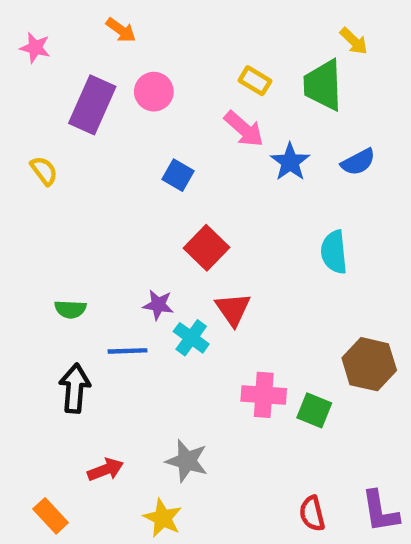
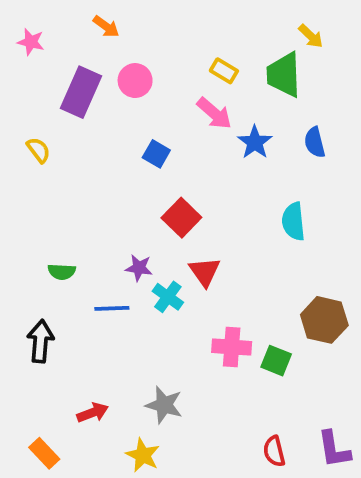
blue semicircle: (358, 162) -> (315, 142), turned 104
black arrow: (75, 388) -> (40, 341), moved

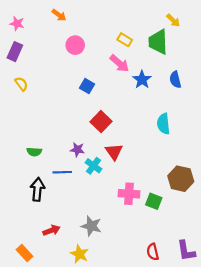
purple rectangle: (81, 92) -> (15, 52), moved, size x0.7
black arrow: (40, 341) -> (37, 189), moved

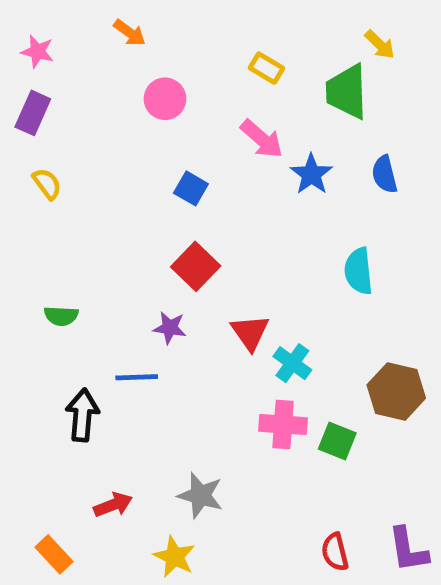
yellow rectangle: (125, 40) -> (266, 68), moved
red square: (101, 122) -> (196, 266), moved
green semicircle: (34, 152) -> (61, 316), moved
cyan cross: (93, 166) -> (292, 363), moved

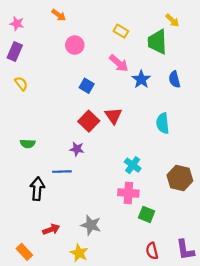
red triangle: (250, 332) -> (113, 116), moved
green square: (337, 441) -> (147, 214), moved

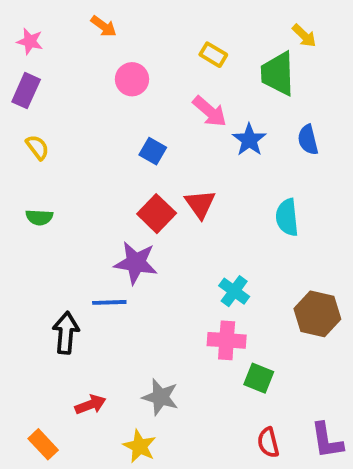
green semicircle: (28, 144) -> (39, 217), moved
purple star: (77, 149) -> (136, 263), size x1.6

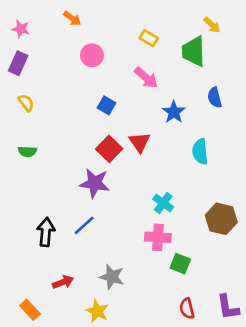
blue star: (249, 140) -> (174, 112), moved
blue line: (109, 302) -> (84, 225), moved, turned -40

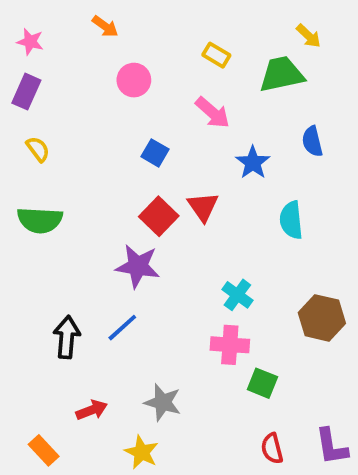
green trapezoid: (194, 51) -> (282, 74), turned 80
green semicircle: (27, 152) -> (40, 220), size x1.6

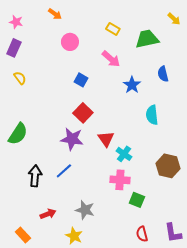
yellow arrow: (308, 36) -> (174, 19), moved
red triangle: (203, 207) -> (106, 139), moved
green semicircle: (40, 220) -> (18, 134), moved, turned -60

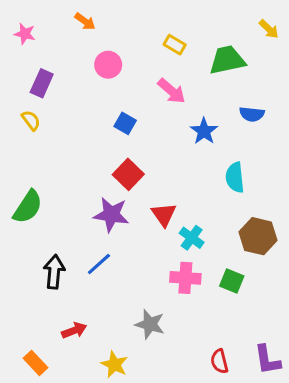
purple rectangle: (14, 48) -> (42, 83), moved
blue semicircle: (163, 74) -> (252, 114), turned -70
brown hexagon: (168, 166) -> (258, 236), moved
green square: (137, 200) -> (232, 281), moved
gray star: (85, 210) -> (150, 324), moved

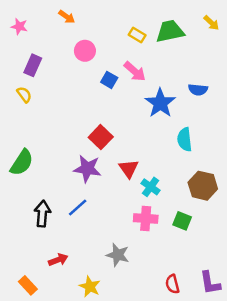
green trapezoid: (227, 60) -> (170, 31), moved
blue square: (125, 123) -> (109, 80), moved
blue star: (204, 131) -> (160, 103), size x1.4

